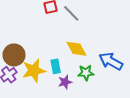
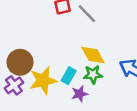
cyan rectangle: (56, 66) -> (69, 76), turned 40
green star: (86, 73) -> (93, 74), moved

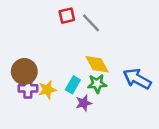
yellow star: (43, 80) -> (47, 90), size x0.7
purple cross: (14, 85) -> (28, 88), moved, turned 36

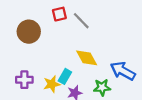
brown circle: (24, 71) -> (29, 32), moved
green star: (97, 84) -> (102, 87), moved
yellow star: (47, 90) -> (52, 84), moved

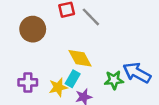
yellow diamond: (87, 58) -> (80, 58), moved
green star: (102, 87) -> (114, 80), moved

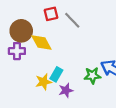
yellow diamond: (80, 58) -> (41, 43), moved
purple cross: (28, 82) -> (17, 51), moved

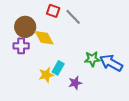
red square: (51, 14) -> (53, 11), turned 32
green star: (92, 75) -> (92, 59), moved
purple star: (66, 90) -> (75, 83), moved

